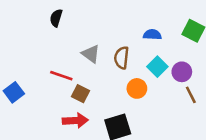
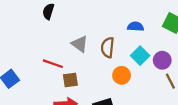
brown square: (81, 94) -> (70, 80), turned -35

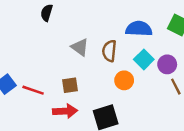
blue semicircle: (135, 27) -> (139, 29), size x1.5
red line: (53, 64) -> (33, 90), moved

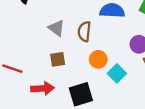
cyan square: (144, 59) -> (117, 73), moved
brown square: (70, 85) -> (58, 59), moved

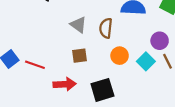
cyan square: (117, 73) -> (146, 61), moved

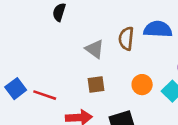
brown semicircle: (106, 28) -> (126, 39), moved

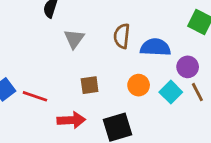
blue semicircle: (158, 29) -> (155, 47), moved
gray triangle: (95, 49) -> (74, 39), moved, turned 30

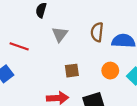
red line: (35, 96) -> (19, 46), moved

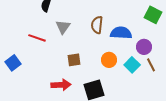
red line: (19, 46) -> (37, 38), moved

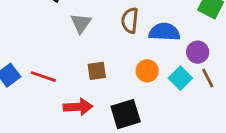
red line: (37, 38) -> (43, 77), moved

